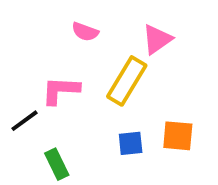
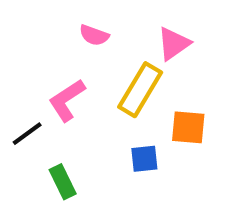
pink L-shape: (61, 90) -> (67, 100), turned -36
orange square: (178, 136) -> (188, 127), moved

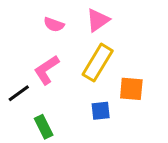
pink semicircle: (94, 35) -> (54, 25), moved
pink triangle: (174, 44) -> (98, 20), moved

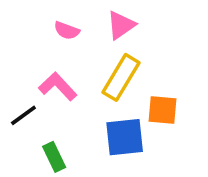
pink L-shape: (47, 70) -> (58, 86), turned 80
blue square: (101, 111) -> (125, 137), size x1.6

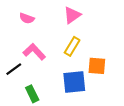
pink semicircle: (67, 31) -> (27, 18), moved
yellow rectangle: (121, 77) -> (72, 46), size x0.7

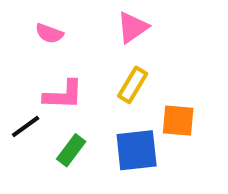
pink L-shape: (34, 52) -> (63, 95), turned 135
green rectangle: (32, 94) -> (71, 150), moved, turned 63

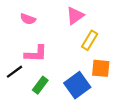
yellow rectangle: (133, 85) -> (90, 40), moved
blue square: (137, 150) -> (77, 85), turned -30

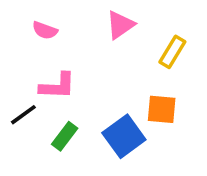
yellow rectangle: (90, 40) -> (172, 52), moved

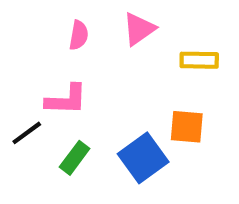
pink semicircle: (45, 30) -> (79, 35), moved, turned -100
yellow rectangle: (172, 52) -> (199, 60), turned 60

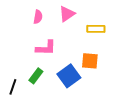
pink L-shape: (66, 100) -> (46, 48), moved
black line: (27, 133) -> (13, 87), moved, turned -35

